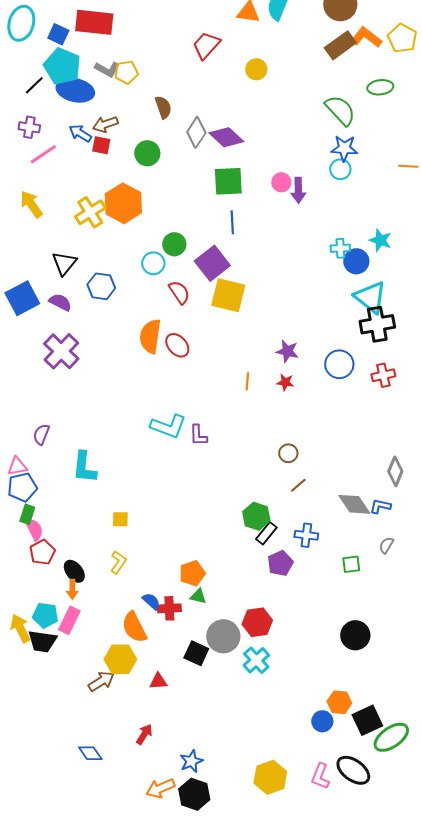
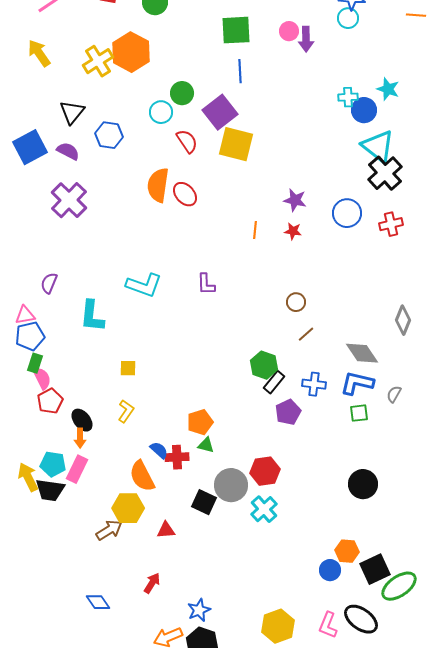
black cross: (377, 324) -> (385, 173), turned -32
cyan L-shape: (168, 426) -> (144, 285), moved
blue L-shape: (380, 506) -> (357, 383), moved, size x1.6

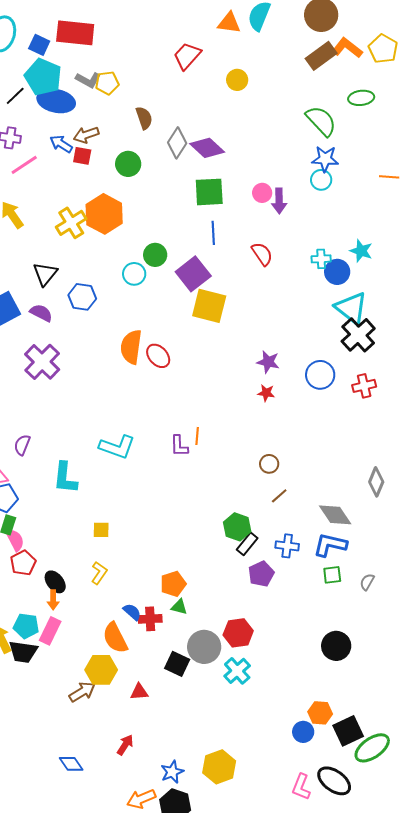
red semicircle: (187, 141) -> (262, 254), moved
orange line: (255, 230) -> (197, 436), moved
gray semicircle: (394, 394) -> (367, 582), moved
yellow hexagon: (278, 626) -> (219, 767), moved

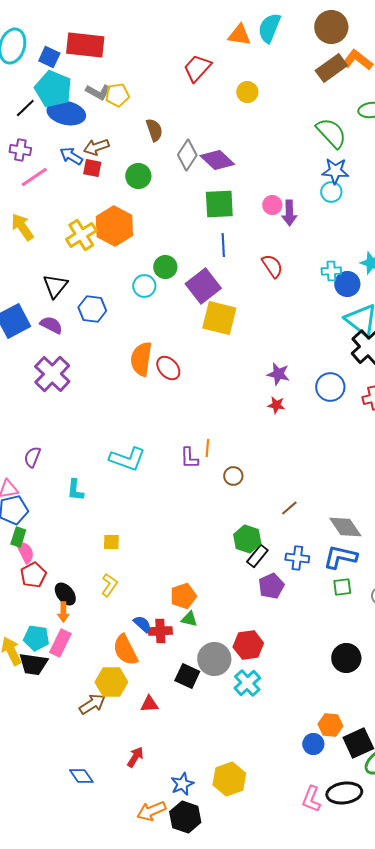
brown circle: (269, 464) -> (233, 476), moved
cyan L-shape: (65, 478) -> (75, 490), size x0.7
black ellipse: (334, 781) -> (344, 793), turned -44

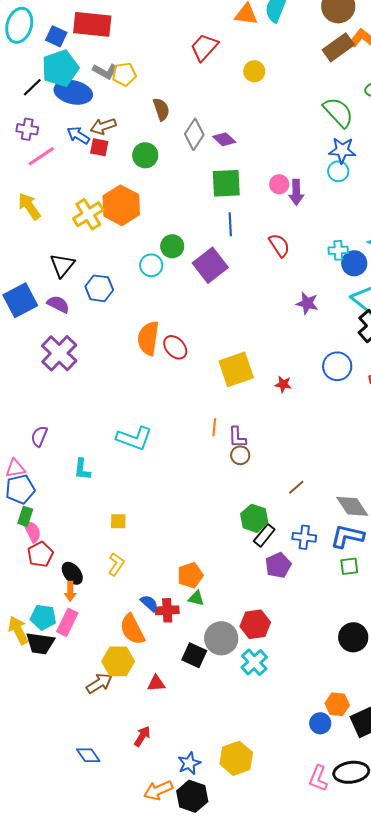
cyan pentagon: (53, 89) -> (60, 68), turned 30
purple diamond: (217, 160) -> (224, 139), size x0.7
yellow square: (219, 318) -> (236, 369), moved, turned -33
purple star: (278, 374) -> (307, 303), moved
purple L-shape: (189, 458) -> (237, 437), moved

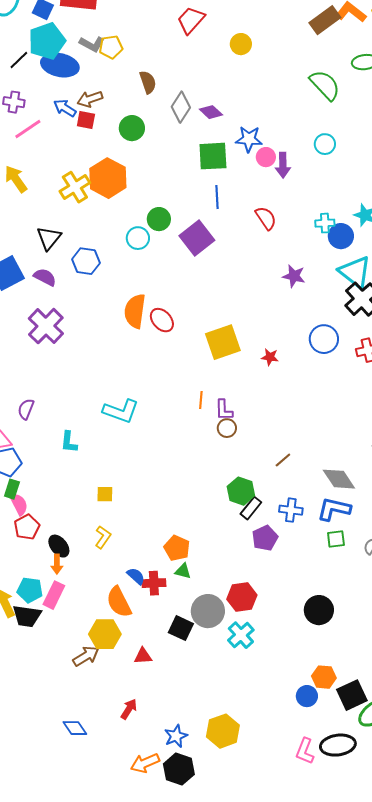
blue star: (342, 150) -> (249, 139), moved
orange pentagon: (190, 575) -> (177, 548), turned -30
black circle: (353, 637) -> (319, 610), moved

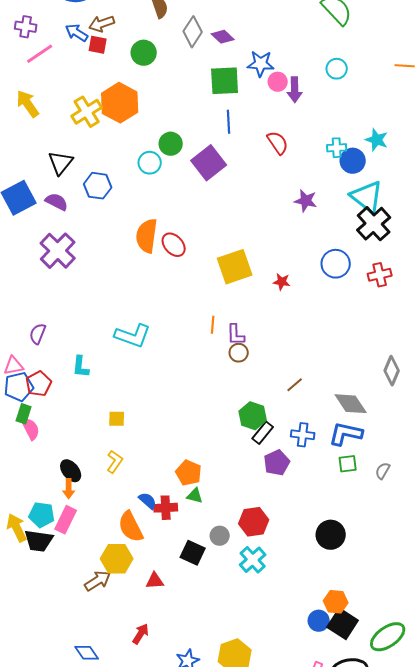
red pentagon: (27, 527) -> (39, 384), moved
gray circle: (208, 611) -> (220, 536), size x0.6
black square: (352, 695) -> (343, 624), moved, turned -32

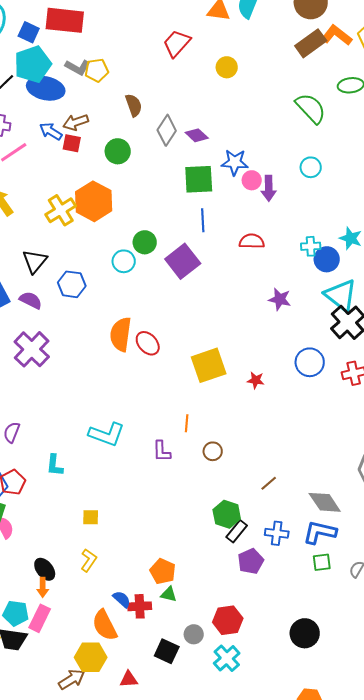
red semicircle: (278, 143) -> (252, 241), turned -55
purple L-shape: (236, 335) -> (162, 451), moved

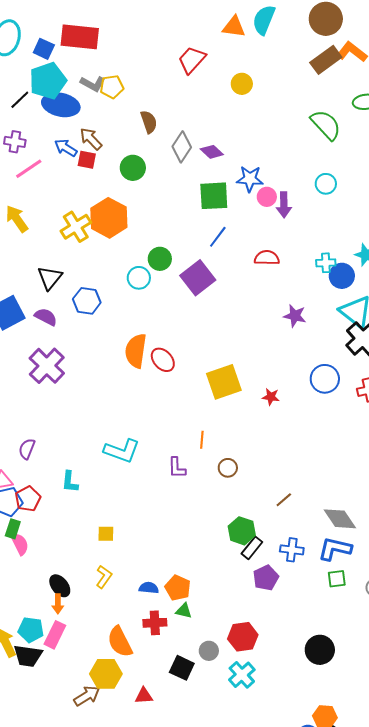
brown arrow: (76, 122) -> (91, 139), turned 65
blue line: (203, 220) -> (218, 237), turned 40
blue semicircle: (122, 599) -> (149, 588), moved, turned -36

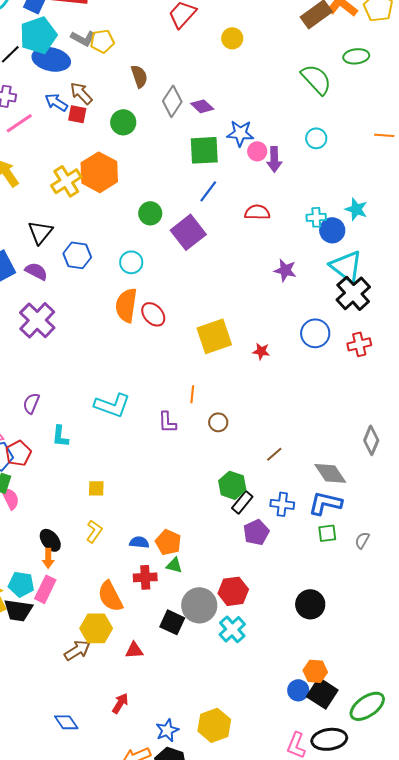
cyan circle: (139, 278) -> (131, 262), moved
purple semicircle: (27, 449) -> (31, 403), moved
gray circle: (209, 651) -> (199, 605), size x1.8

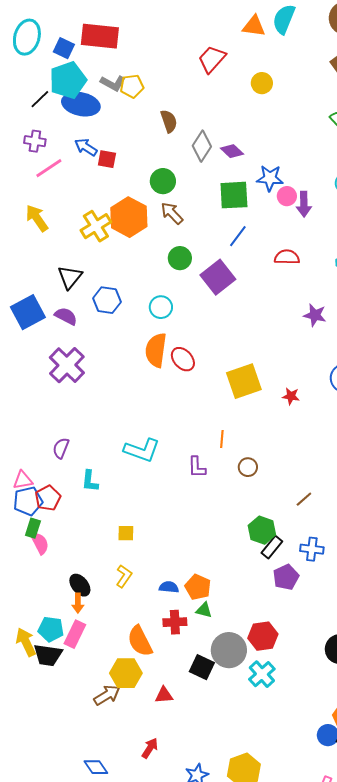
brown arrow: (81, 93) -> (172, 213), moved
green circle: (123, 122) -> (163, 181), moved

